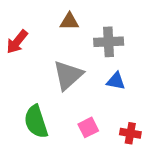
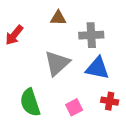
blue triangle: (116, 81) -> (97, 68), size x1.5
red cross: (130, 133) -> (110, 101), moved

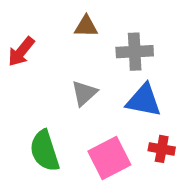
gray triangle: (57, 63) -> (84, 93), size x0.7
pink square: (74, 107) -> (109, 158), size x1.6

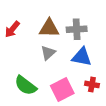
brown triangle: (86, 26) -> (49, 28), moved, size x1.5
green semicircle: (45, 151) -> (26, 85), turned -35

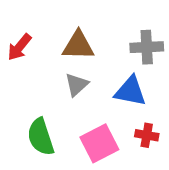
gray cross: (77, 29) -> (147, 47), moved
green semicircle: (26, 85) -> (41, 137), turned 35

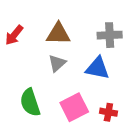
red cross: (147, 135) -> (108, 112), moved

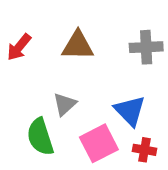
gray triangle: (57, 63) -> (65, 104), moved
blue triangle: (97, 68) -> (130, 111), moved, turned 35

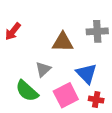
brown triangle: (78, 46) -> (63, 42), moved
green semicircle: (40, 137) -> (27, 91), turned -30

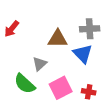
blue triangle: (86, 74) -> (83, 54), moved

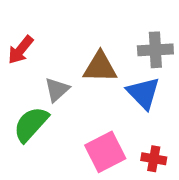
gray triangle: (40, 64) -> (57, 90), moved
green semicircle: (25, 84) -> (31, 124), moved, turned 90

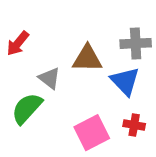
gray triangle: (57, 90) -> (49, 78), turned -40
red cross: (154, 159) -> (134, 125), moved

